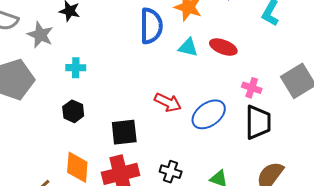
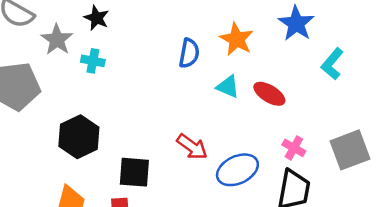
blue semicircle: (151, 26) -> (189, 53), size x0.7
cyan cross: (76, 68) -> (93, 61), moved
black hexagon: (73, 111) -> (79, 137), size x1.6

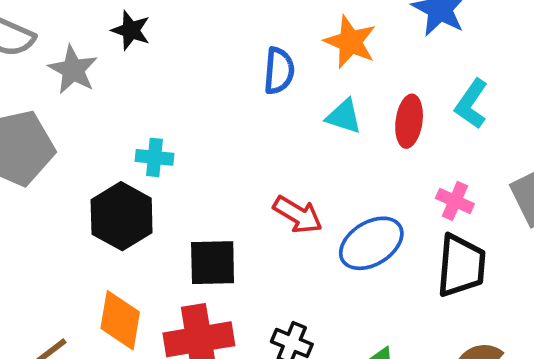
cyan cross: (93, 61) -> (154, 157), moved
cyan L-shape: (332, 64) -> (471, 104), moved
red ellipse: (269, 94) -> (409, 121), turned 72

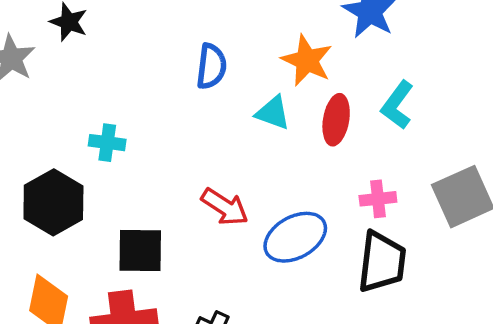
orange star: (350, 42) -> (307, 60), moved
cyan cross: (154, 157) -> (107, 143), moved
pink cross: (455, 201) -> (378, 199), turned -32

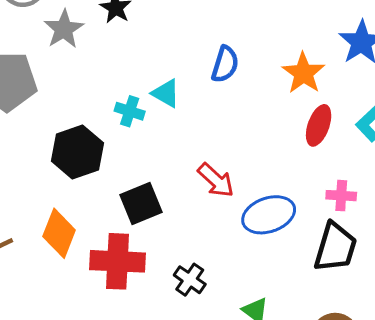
cyan triangle: (273, 113) -> (166, 93), moved
black square: (140, 251) -> (141, 204), turned -33

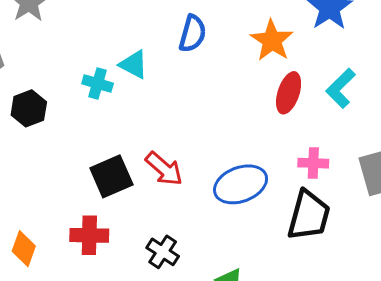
black hexagon: (77, 152) -> (29, 108), moved, size x0.7
red arrow: (216, 180) -> (164, 169), moved
orange diamond: (59, 233) -> (24, 249), moved, size x0.7
red cross: (118, 261) -> (89, 235), size x0.7

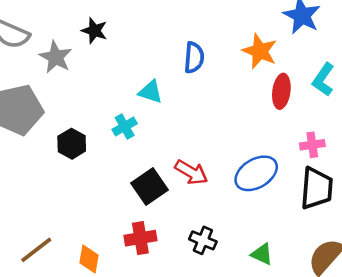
cyan cross: (98, 83) -> (125, 127), moved, turned -35

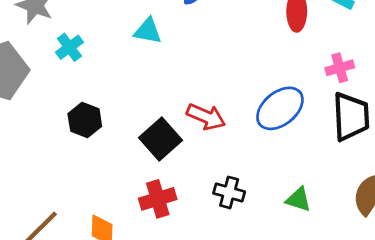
cyan cross: (125, 127) -> (69, 47), moved
black hexagon: (72, 144) -> (85, 120), moved

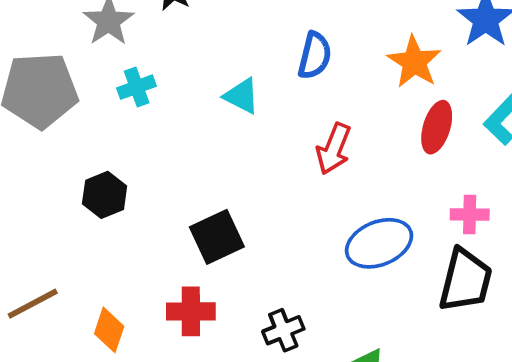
red arrow: (206, 117) -> (334, 149), moved, turned 72
black hexagon: (85, 120) -> (105, 195), moved
black cross: (229, 192) -> (283, 330), turned 36

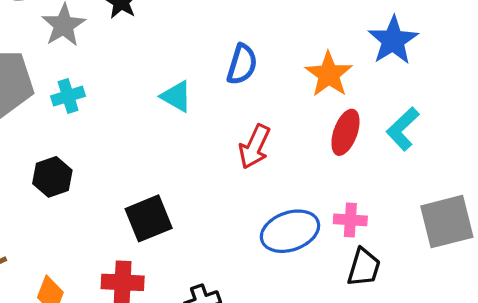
cyan cross: (137, 87) -> (68, 96), moved
pink cross: (470, 214) -> (350, 220), moved
black trapezoid: (465, 280) -> (364, 267), size x0.7

